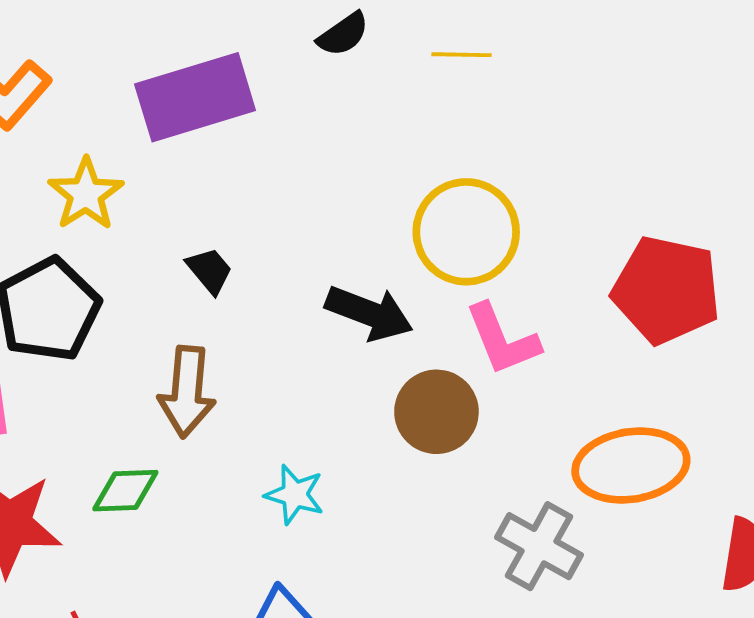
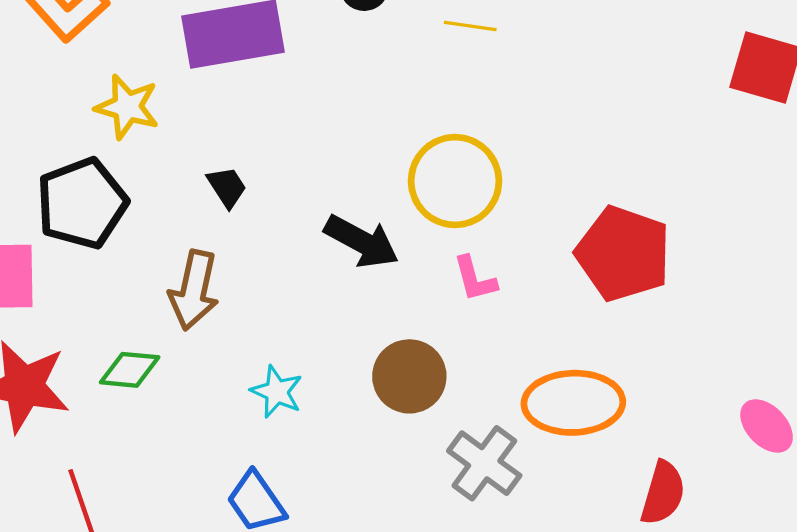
yellow star: (86, 194) -> (127, 107), turned -30
pink L-shape: (502, 339) -> (475, 279), size x0.7
brown circle: (436, 412) -> (409, 376), moved

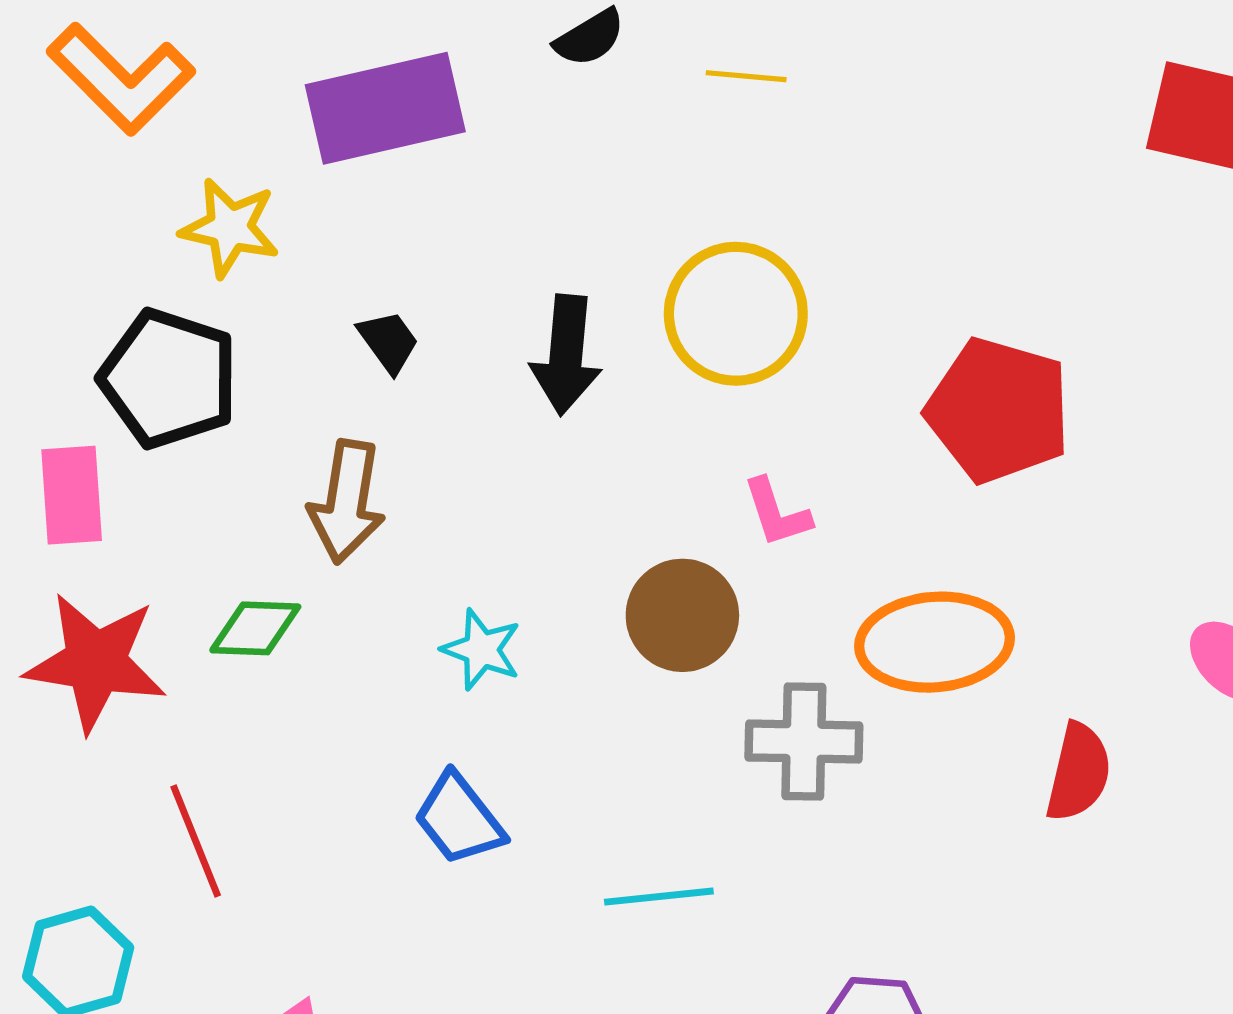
black pentagon: (82, 203) -> (169, 379), turned -30
black arrow: (362, 241) -> (566, 355), moved, turned 70
pink L-shape: (475, 279) -> (777, 513), moved
gray cross: (484, 463) -> (804, 741), turned -32

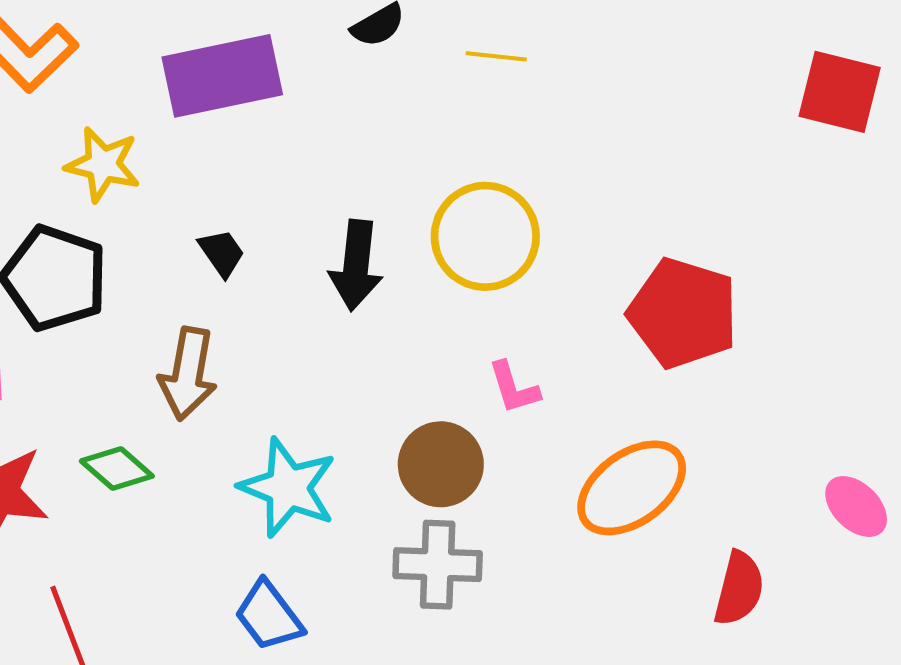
green diamond: (255, 628) -> (117, 469), turned 38
orange ellipse: (935, 642) -> (632, 488), turned -32
cyan star: (481, 650) -> (288, 488), size x1.6
gray cross: (804, 741) -> (438, 565), moved

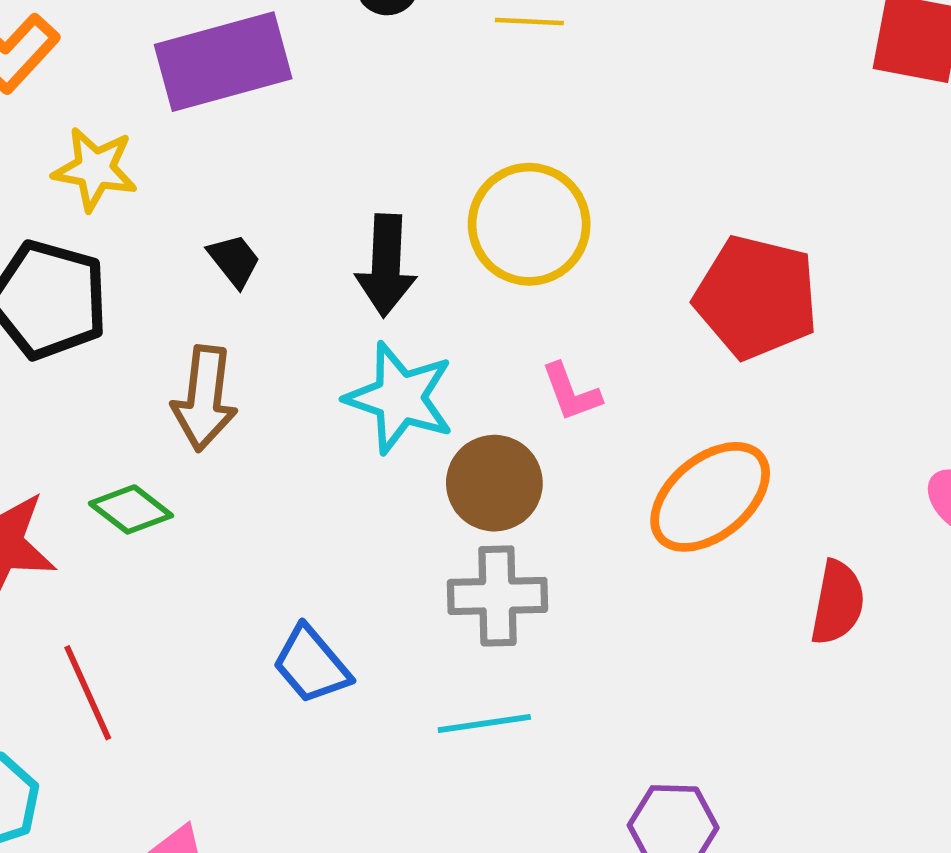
cyan star: (288, 488) -> (400, 398), moved

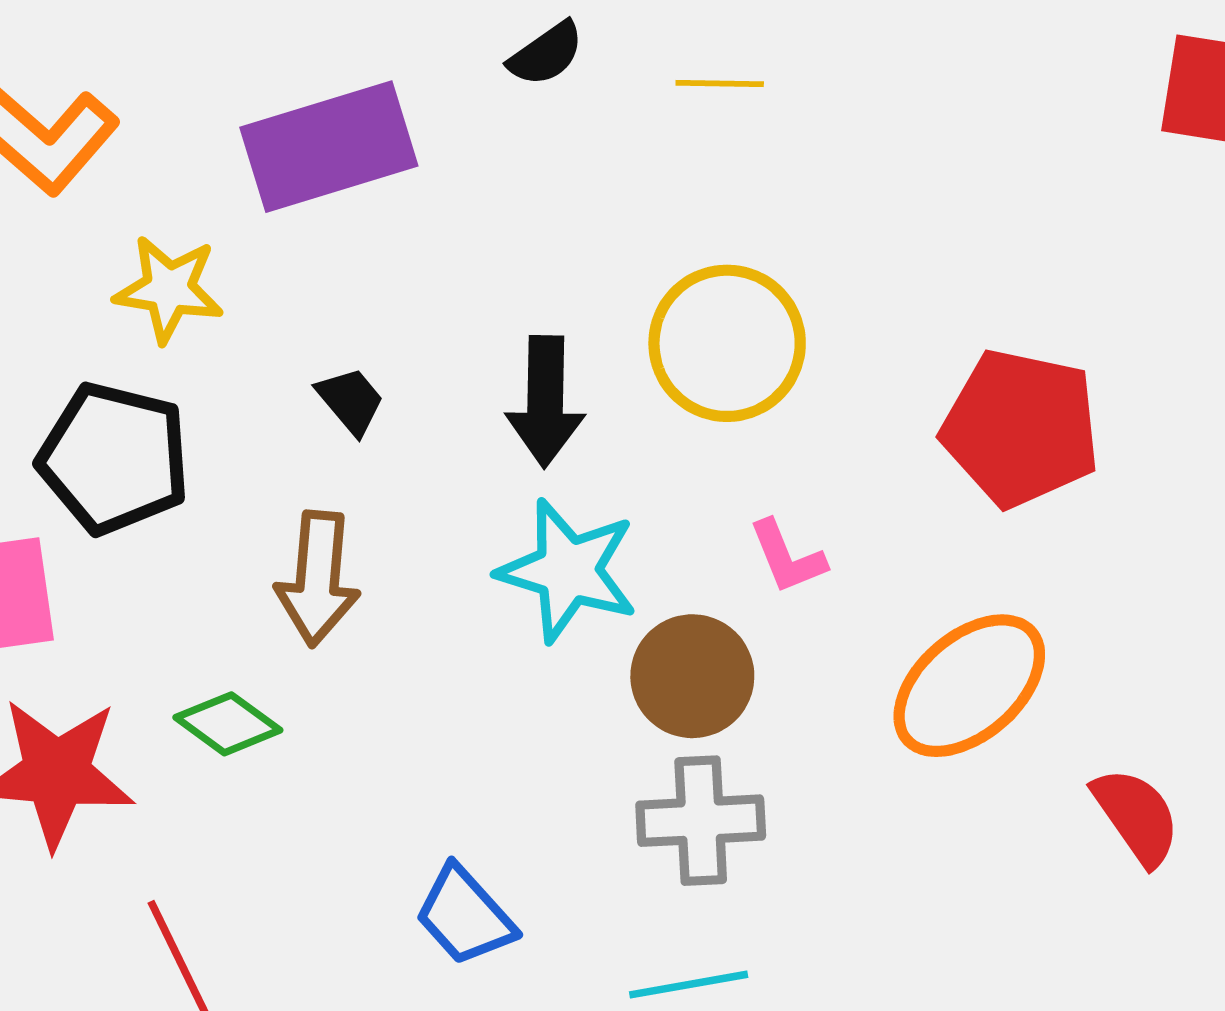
red semicircle: (837, 603) -> (1136, 816), turned -44

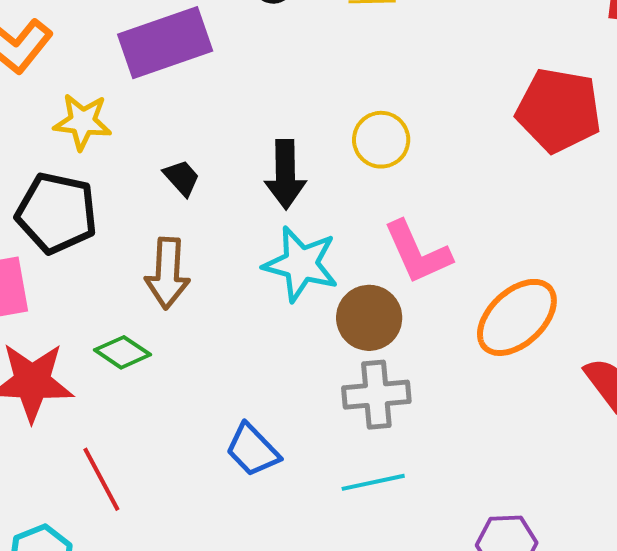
yellow circle: (727, 343) -> (381, 140), size x0.7
red pentagon: (1021, 428) -> (559, 110), moved
pink L-shape: (787, 557) -> (417, 252), size x1.6

